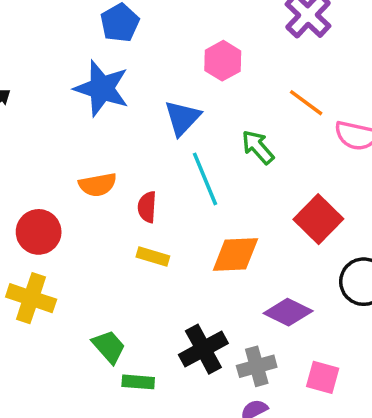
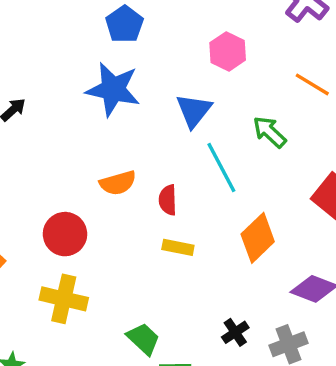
orange diamond: (235, 255) -> (258, 238), turned -36
black cross: (203, 349) -> (235, 332), size x0.6

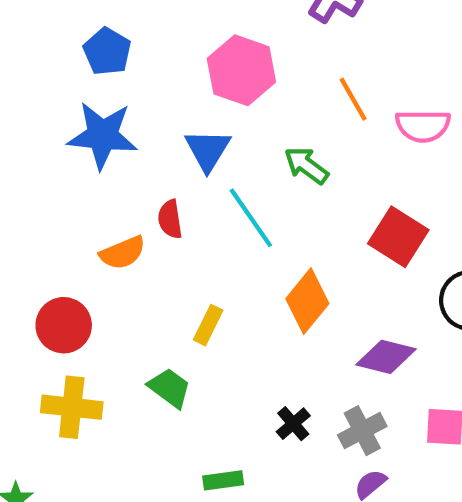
pink hexagon: (228, 51) -> (241, 70), size x1.4
orange line: (312, 84) -> (353, 99), turned 36
red semicircle: (168, 200) -> (170, 219), moved
yellow rectangle: (178, 247) -> (208, 325), turned -68
green trapezoid: (143, 339) -> (170, 388), moved

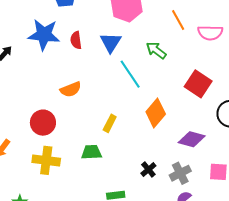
blue star: (102, 135) -> (44, 35), moved
red semicircle: (170, 219) -> (76, 40), moved
green trapezoid: (170, 388) -> (92, 152), turned -40

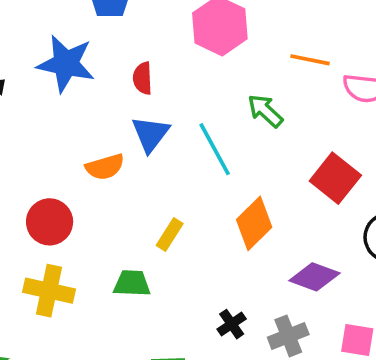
orange line: (178, 20) -> (310, 60), turned -55
red semicircle: (76, 40) -> (143, 78), moved
blue triangle: (111, 42) -> (151, 134), moved

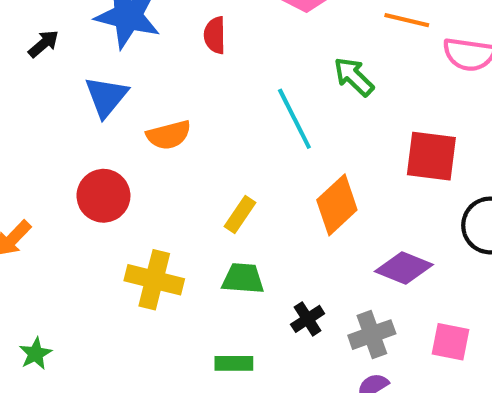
blue triangle: (151, 134) -> (106, 97), moved
red square: (335, 178) -> (431, 156), turned -33
green trapezoid: (132, 283) -> (243, 278), moved
yellow cross: (49, 291) -> (154, 280), moved

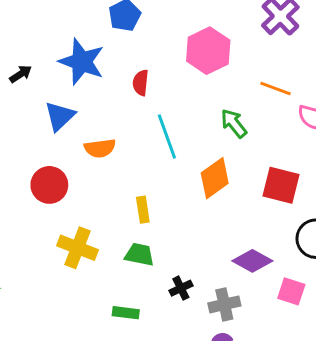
cyan line: (294, 119) -> (167, 136), moved
orange diamond: (337, 205) -> (215, 178), moved
yellow rectangle: (240, 215) -> (143, 210), turned -50
pink square: (450, 342) -> (291, 291), moved

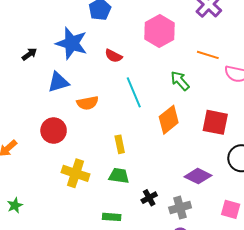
red semicircle: (141, 83) -> (113, 56), turned -66
blue triangle: (60, 116) -> (58, 82), turned 30
pink square: (291, 291) -> (231, 209), moved

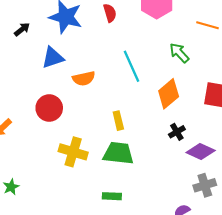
red semicircle: (113, 56) -> (110, 13), moved, turned -132
green trapezoid: (119, 176) -> (118, 153), size x1.4
black cross: (149, 198) -> (177, 132), moved
gray cross: (180, 208) -> (205, 185), moved

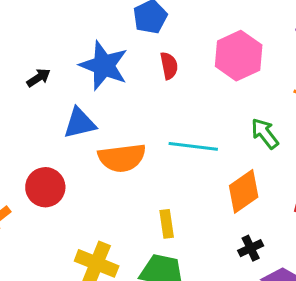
cyan line: (131, 66) -> (193, 146), turned -64
orange semicircle: (84, 78) -> (122, 158), size x1.4
red circle: (49, 108) -> (45, 187), moved

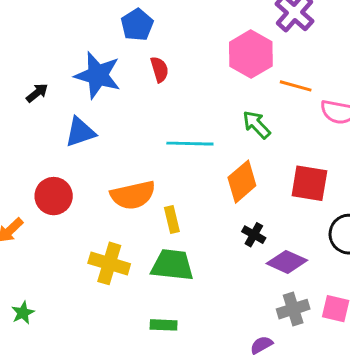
pink hexagon: (239, 56) -> (251, 54), moved
orange semicircle: (122, 158) -> (133, 195), moved
black cross: (251, 248) -> (254, 235), turned -30

